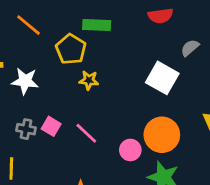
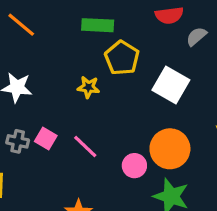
gray semicircle: (190, 48) -> (196, 36), moved
yellow pentagon: (71, 49) -> (122, 58), moved

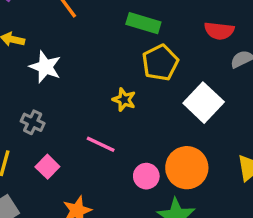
yellow star: (88, 87) -> (124, 100), moved
pink square: (46, 138) -> (47, 167), moved
pink line: (85, 146) -> (101, 144), turned -32

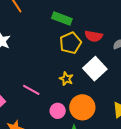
red semicircle: (219, 31) -> (94, 36), moved
yellow star: (124, 100) -> (66, 79), moved

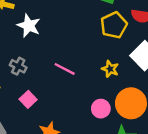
pink line: (31, 90) -> (65, 69), moved

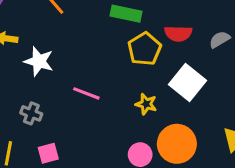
pink line: (65, 69) -> (86, 93), moved
pink square: (28, 99) -> (48, 153), turned 35

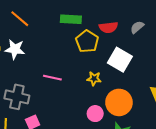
white star: (39, 61) -> (15, 49), moved
gray cross: (31, 113) -> (17, 97), size x1.6

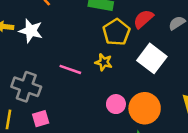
red semicircle: (108, 27) -> (143, 19), turned 138
yellow star: (94, 79) -> (104, 62), moved
pink circle: (95, 114) -> (116, 104), moved

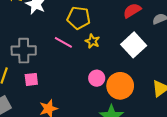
yellow pentagon: (116, 32) -> (79, 18), moved, turned 30
gray cross: (26, 87) -> (24, 51), turned -30

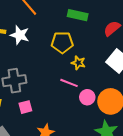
pink line: (63, 42) -> (69, 83), moved

